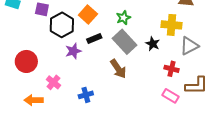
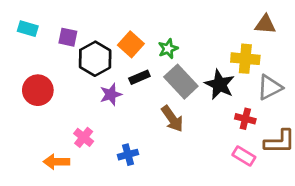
green star: (123, 18) -> (168, 49), moved
black star: (153, 44) -> (220, 84), size x1.5
red circle: (26, 61) -> (38, 90), moved

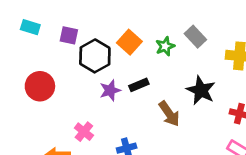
black rectangle: (139, 77) -> (139, 85), moved
gray rectangle: (181, 82) -> (195, 37), moved, size x0.7
black star: (220, 84) -> (201, 90), moved

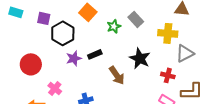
orange square: (129, 42) -> (88, 12), moved
red circle: (40, 86) -> (31, 64), moved

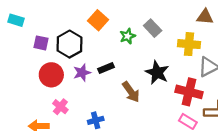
purple square: (44, 18) -> (41, 43), moved
red circle: (31, 64) -> (51, 75), moved
red cross: (168, 75) -> (189, 92), size x1.6

